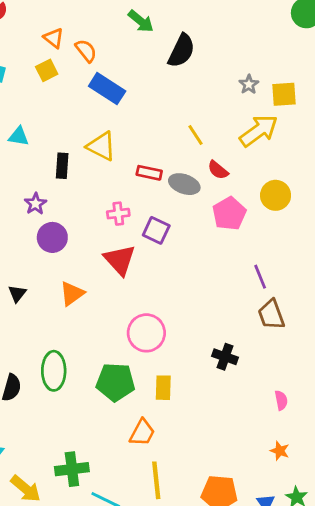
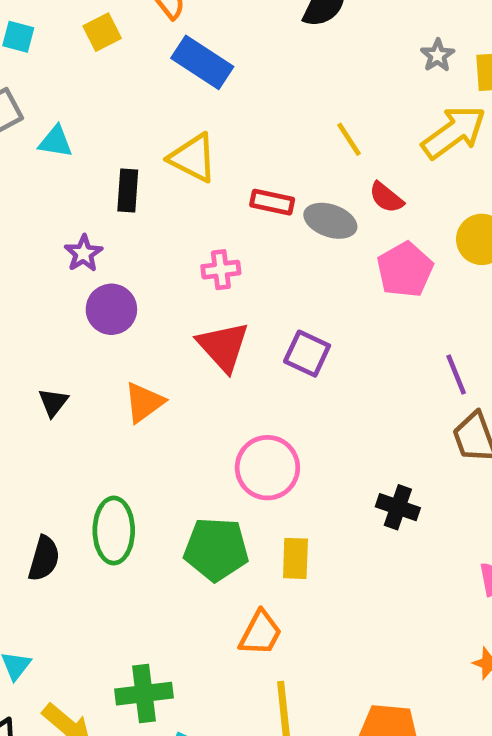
purple square: (156, 230) -> (307, 354), moved

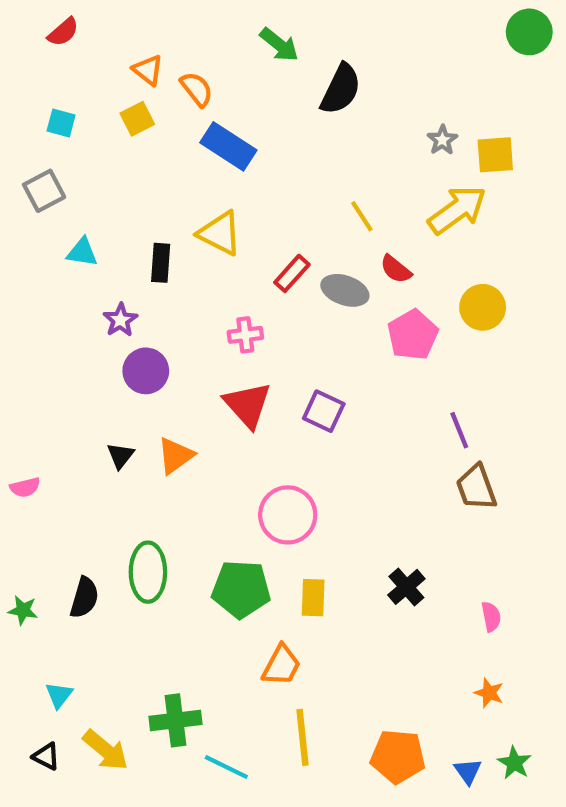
cyan triangle: (56, 142) -> (82, 252), moved
red rectangle: (272, 202) -> (292, 273), turned -60
black triangle: (53, 402) -> (120, 456), moved
black cross: (398, 507) -> (406, 587), moved, turned 30

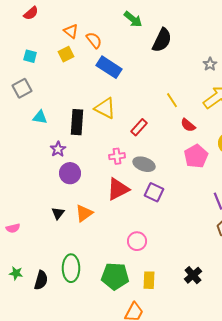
black rectangle: (161, 263) -> (77, 122), size x1.4
gray ellipse: (345, 290) -> (144, 164), moved
red triangle: (247, 405) -> (118, 189), turned 45
pink circle: (288, 515) -> (137, 241), size x0.7
green star: (23, 610) -> (16, 273), moved

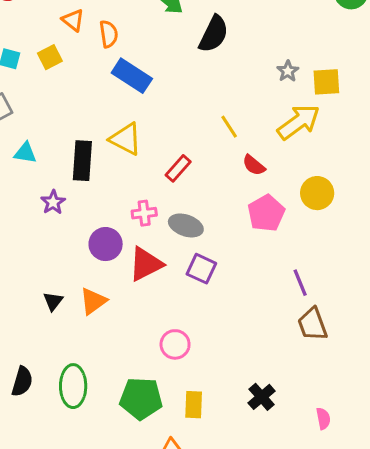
orange semicircle: (94, 40) -> (109, 34), turned 30
yellow square: (66, 54) -> (50, 57), moved
purple circle: (70, 173) -> (106, 244), moved
black semicircle: (41, 280) -> (22, 381), moved

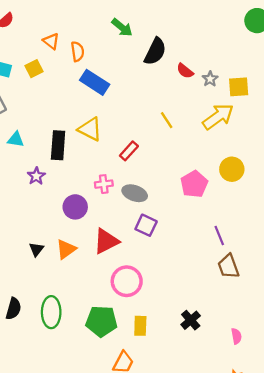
red semicircle: (254, 165) -> (185, 71), moved
red triangle: (146, 264) -> (106, 241), moved
pink circle: (175, 344) -> (127, 281), size x1.4

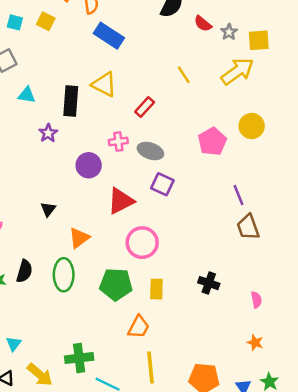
yellow square: (34, 69) -> (46, 21), turned -36
orange triangle: (66, 249) -> (79, 238), moved
black cross: (191, 320) -> (209, 283), turned -30

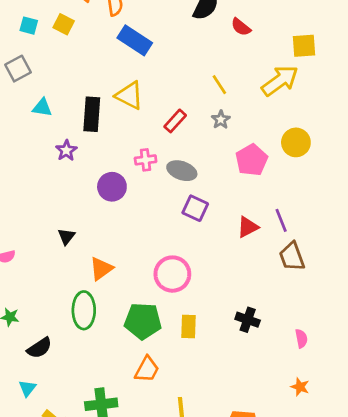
gray star: (229, 32) -> (221, 120), moved
red triangle: (121, 201) -> (248, 227), moved, size x0.7
black semicircle: (24, 271) -> (39, 348), moved, turned 40
orange trapezoid: (139, 327) -> (147, 369), moved

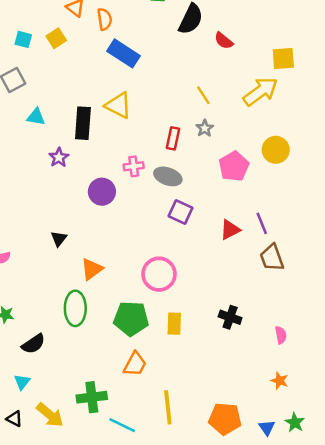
yellow square: (64, 24) -> (56, 38), turned 30
red rectangle: (175, 121) -> (173, 138), moved, turned -30

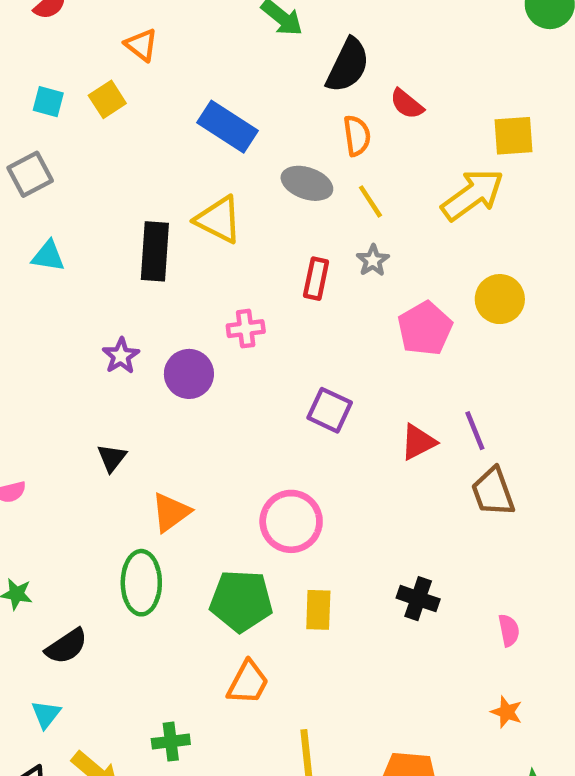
orange semicircle: (104, 19) -> (357, 136), moved
cyan triangle: (36, 117) -> (48, 256), moved
purple star: (59, 157) -> (121, 356), moved
gray ellipse: (168, 176) -> (307, 183), moved
green cross: (92, 397) -> (171, 742), size x0.7

